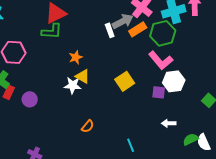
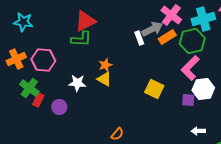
pink L-shape: (161, 60) -> (190, 68), turned 85
yellow triangle: (83, 76) -> (104, 79), moved
yellow square: (125, 81) -> (154, 89), turned -30
white star: (73, 85) -> (77, 83), moved

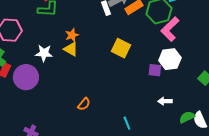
pink L-shape: (190, 68) -> (170, 29), moved
yellow square: (154, 89) -> (121, 48), moved
purple circle: (59, 107) -> (26, 77), size x1.6

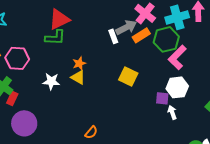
purple circle: (26, 77) -> (24, 123), moved
white arrow: (165, 101) -> (172, 112), moved, turned 72

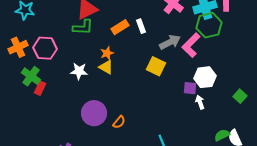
gray arrow: (126, 27) -> (170, 42), moved
orange rectangle: (141, 35) -> (120, 27), moved
green hexagon: (166, 39) -> (209, 25), moved
pink L-shape: (177, 57) -> (191, 45), moved
purple circle: (24, 123) -> (94, 113), moved

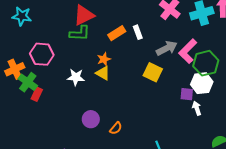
green hexagon: (209, 25) -> (206, 63), moved
orange cross: (18, 47) -> (15, 69), moved
purple circle: (94, 113) -> (91, 119), size x0.7

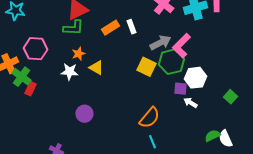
orange star: (104, 59) -> (78, 54), moved
green hexagon: (206, 63) -> (171, 62), moved
white arrow: (197, 108) -> (190, 103), turned -40
orange semicircle: (116, 128) -> (149, 118), moved, size x1.6

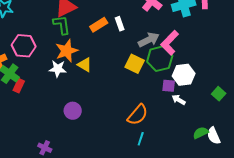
green L-shape: (73, 28) -> (62, 25), turned -100
orange star: (78, 54) -> (67, 51), size x1.6
cyan line: (152, 142) -> (141, 139), turned 40

